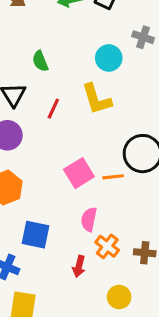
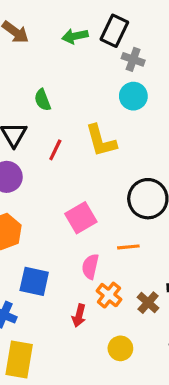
gray cross: (143, 37) -> (133, 59), moved
cyan circle: (109, 58) -> (133, 96), moved
orange line: (113, 177) -> (128, 247), moved
brown cross: (145, 253) -> (148, 303), turned 35

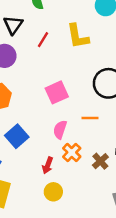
blue square: (34, 281) -> (17, 136), turned 30
yellow circle: (120, 348) -> (53, 192), moved

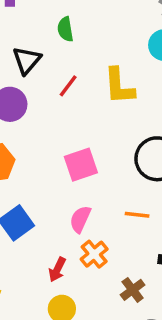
orange line: (90, 118) -> (137, 215), moved
brown cross: (100, 161) -> (133, 290), moved

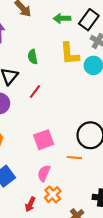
yellow L-shape: (119, 86) -> (70, 54), moved
orange line: (137, 215) -> (74, 158), moved

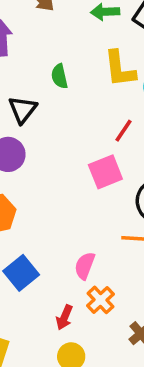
red line: (35, 91) -> (123, 131), moved
pink square: (44, 140) -> (105, 172), moved

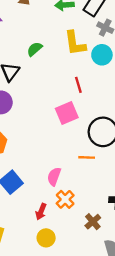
green semicircle: (59, 76) -> (35, 49), turned 63
red line: (123, 131) -> (78, 85), turned -49

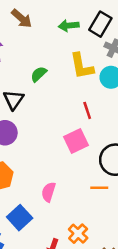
pink semicircle: (54, 177) -> (49, 192), moved

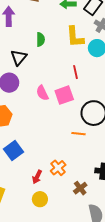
green semicircle: (39, 74) -> (41, 40), turned 128
pink semicircle: (49, 192) -> (42, 93), moved, turned -49

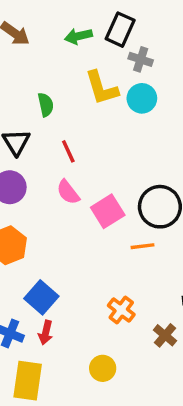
red line: (76, 72) -> (68, 151), moved
pink square: (64, 95) -> (108, 211), moved
red arrow: (37, 177) -> (46, 333), moved

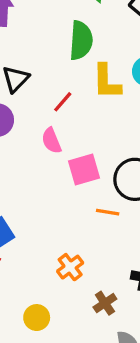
yellow L-shape: (102, 88) -> (107, 82), moved
green semicircle: (46, 105) -> (81, 40), moved, size x1.6
red line: (68, 151) -> (63, 102), turned 50

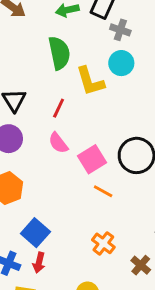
orange line: (108, 212) -> (103, 191), moved, turned 36

